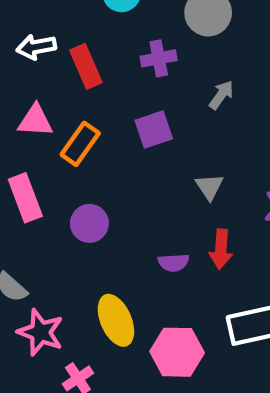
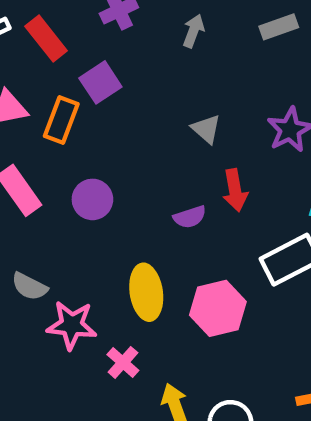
purple square: (154, 130) -> (100, 82), moved
yellow ellipse: (116, 320) -> (146, 292), turned 30

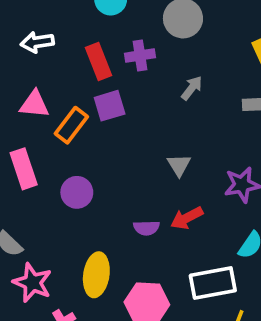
red rectangle: (46, 38) -> (98, 61), moved
red arrow: (235, 190) -> (187, 218), turned 56

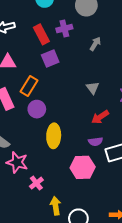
orange rectangle: (71, 125) -> (29, 86), moved
purple semicircle: (146, 228) -> (95, 141), moved
yellow ellipse: (96, 275) -> (54, 136), moved

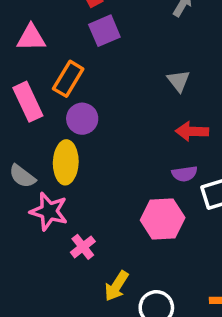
red arrow: (100, 117) -> (192, 131), turned 36
yellow ellipse: (54, 136) -> (66, 162), moved
yellow arrow: (56, 206) -> (116, 286), turned -138

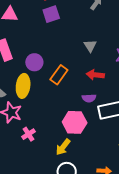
orange rectangle: (68, 79) -> (59, 75), moved
yellow arrow: (116, 286) -> (63, 147), moved

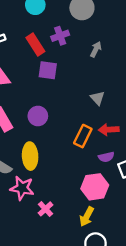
purple square: (51, 14) -> (48, 70), turned 36
purple circle: (34, 62) -> (38, 116), moved
orange rectangle: (59, 75) -> (83, 136), moved

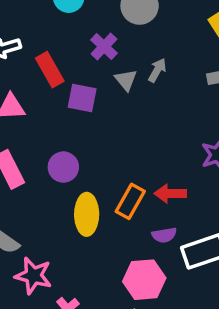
purple cross: (60, 36) -> (104, 47), turned -30
red rectangle: (35, 45) -> (50, 70), moved
gray triangle: (97, 98) -> (126, 80), moved
yellow ellipse: (30, 156) -> (87, 214), moved

